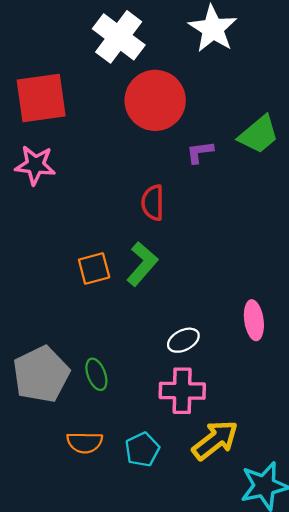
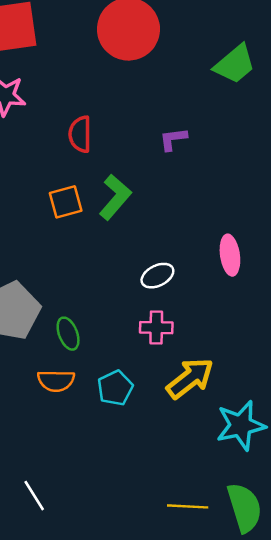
purple L-shape: (200, 152) -> (173, 139), moved
red semicircle: (153, 203) -> (80, 134), moved
green ellipse: (96, 374) -> (68, 334), moved
pink cross: (182, 391) -> (156, 328), size x0.7

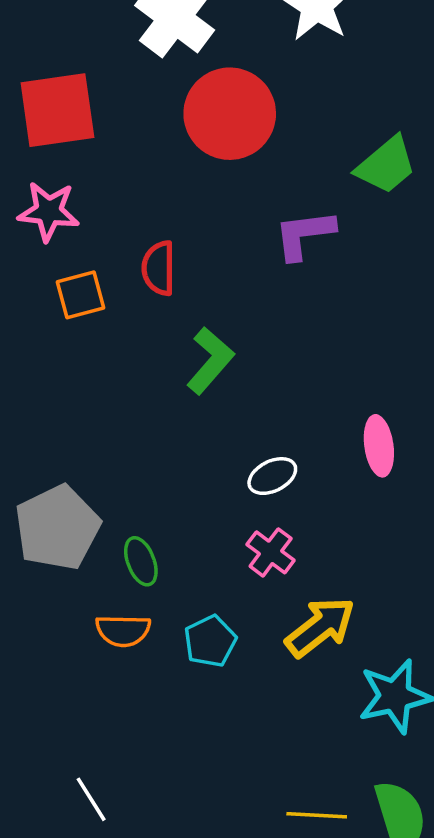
purple L-shape: (173, 139) -> (304, 234), moved, size x1.5
orange square: (66, 202) -> (80, 295), moved
pink cross: (156, 328) -> (271, 552), turned 36

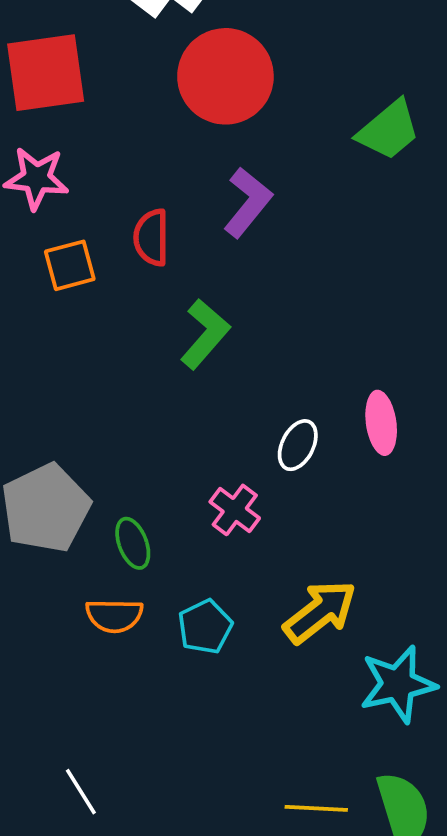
purple L-shape: (304, 234) -> (248, 202), moved, turned 136
white ellipse: (272, 476) -> (298, 445), moved, turned -36
pink cross: (271, 552) -> (235, 510), moved

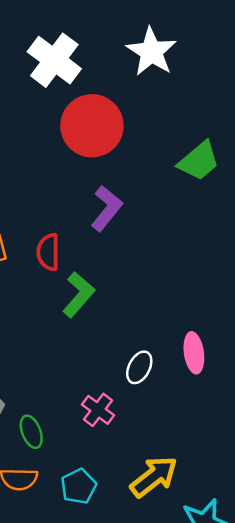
red semicircle: (151, 238) -> (48, 252), moved

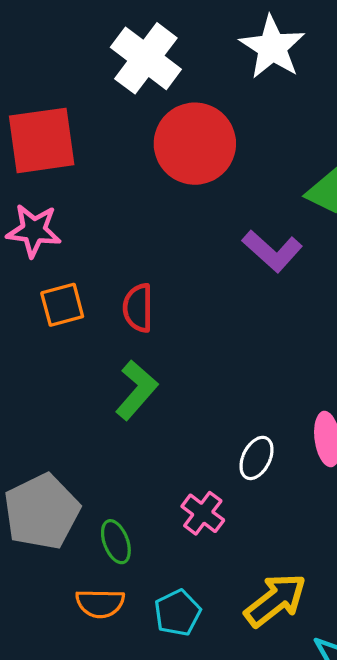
purple L-shape: (107, 208) -> (272, 251), moved, turned 93
green L-shape: (79, 295) -> (136, 390), moved

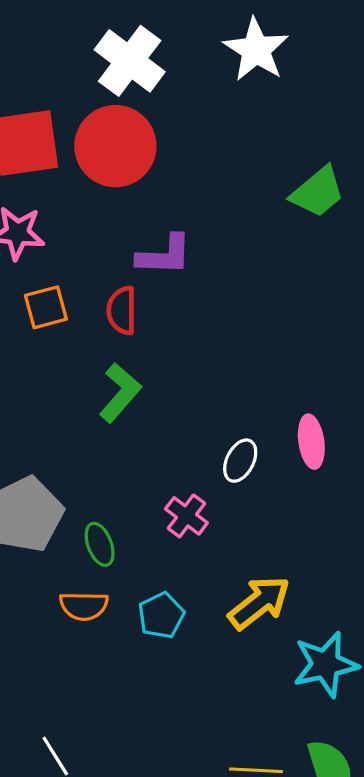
red circle: (195, 144) -> (115, 146), moved
purple L-shape: (272, 251) -> (164, 255), moved, turned -40

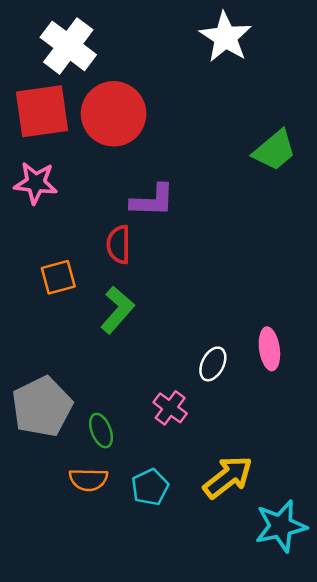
white cross: (130, 61) -> (68, 46), moved
orange square: (46, 307) -> (58, 277), moved

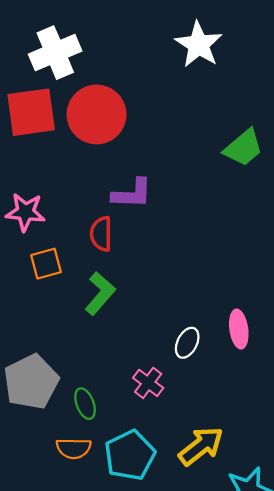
white cross: (68, 46) -> (55, 53), turned 30
pink star: (36, 183) -> (25, 212), moved
cyan pentagon: (150, 487) -> (130, 455), size x1.5

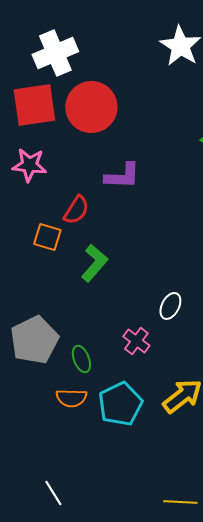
pink star: (25, 212) -> (29, 165), moved
red semicircle: (101, 234) -> (76, 210), moved, turned -148
orange square: (46, 264) -> (47, 237), turned 32

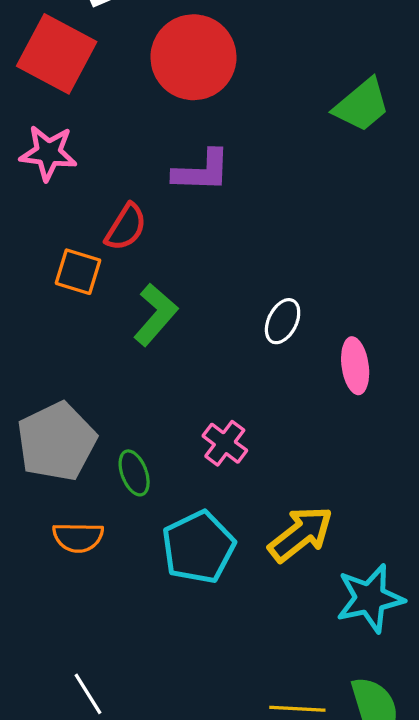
red square: (34, 105) -> (57, 54), turned 36
red circle: (91, 107) -> (193, 57), moved
white ellipse: (170, 306) -> (283, 321), moved
orange semicircle: (71, 398) -> (78, 537), moved

